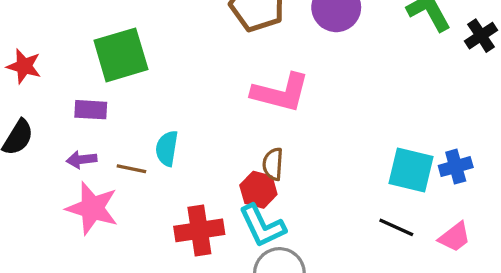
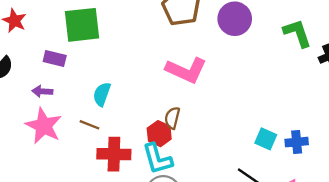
brown line: (131, 169) -> (90, 125), moved
cyan square: (411, 170) -> (266, 139), size x0.7

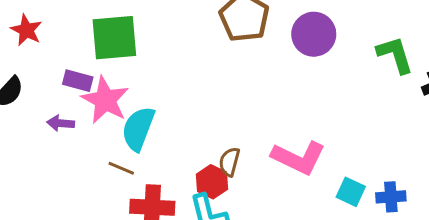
pink L-shape: (186, 70) -> (299, 158), moved
cyan semicircle: (102, 94) -> (138, 129), size x1.4
pink star: (44, 126) -> (105, 100), moved

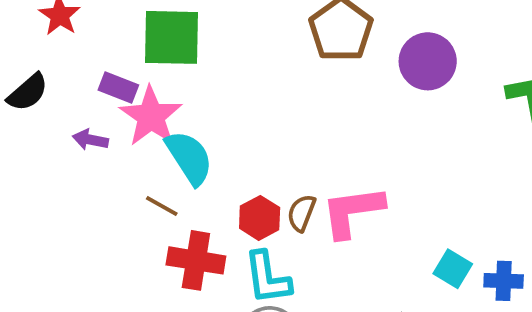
cyan semicircle: (138, 129) -> (189, 158), turned 120
pink L-shape: (299, 158) -> (353, 211), moved, turned 140
red hexagon: (212, 182) -> (260, 218), moved

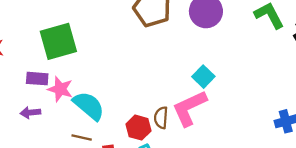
pink star: (151, 116) -> (60, 89), size x0.7
cyan square: (453, 269) -> (203, 77), moved, turned 30

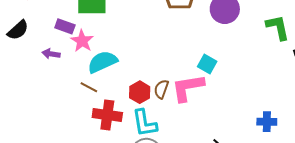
cyan square: (203, 77) -> (207, 64), turned -30
cyan semicircle: (89, 106) -> (102, 62), turned -80

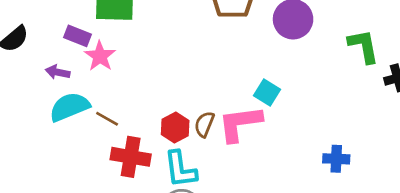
cyan semicircle: (102, 62) -> (70, 107), moved
blue cross: (267, 122) -> (336, 159), moved

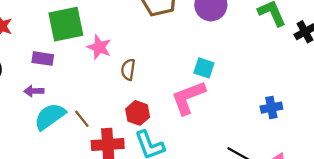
pink star: (100, 56) -> (99, 47), moved
brown line: (107, 119) -> (82, 119), turned 36
brown semicircle: (204, 124) -> (128, 70), moved

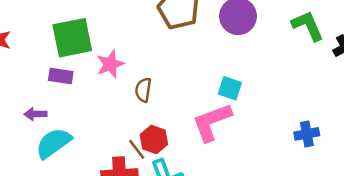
pink star: (99, 47) -> (110, 64), turned 30
purple rectangle: (43, 59) -> (61, 76), moved
brown line: (82, 119) -> (137, 149), moved

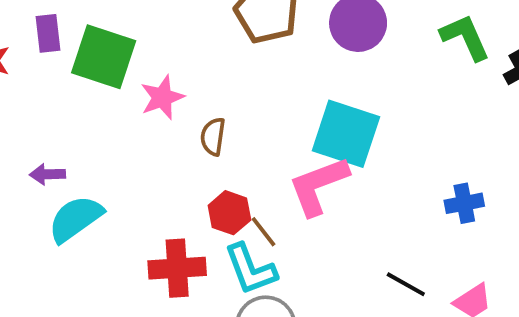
green square: (72, 38) -> (104, 57), turned 30
purple rectangle: (61, 76) -> (48, 33), moved, turned 75
cyan square: (230, 88) -> (346, 134), size x1.8
brown line: (137, 149) -> (263, 232), moved

